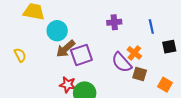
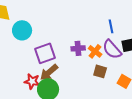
purple cross: (114, 22) -> (78, 48), moved
brown arrow: (66, 49) -> (49, 72), moved
purple semicircle: (122, 62) -> (112, 49), moved

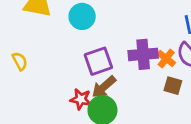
cyan circle: (22, 30) -> (82, 16), moved
purple cross: (78, 48) -> (143, 54), size x1.5

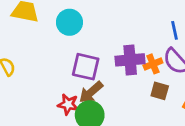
orange cross: (166, 58) -> (153, 64), turned 30
purple square: (98, 61) -> (86, 67), turned 32

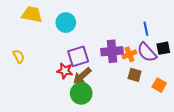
purple square: (86, 67) -> (78, 56), turned -30
red star: (68, 104) -> (65, 71), moved

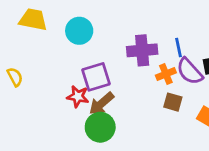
blue line: (146, 29) -> (178, 48), moved
purple cross: (112, 51) -> (142, 50), moved

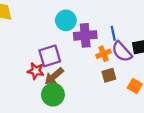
cyan circle: (79, 31) -> (66, 20), moved
brown square: (173, 102) -> (109, 75), turned -32

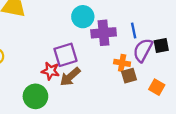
purple semicircle: (122, 52) -> (143, 50), turned 70
orange cross: (104, 54) -> (122, 63), moved, turned 32
green circle: (53, 95) -> (35, 96), moved

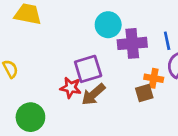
brown square: (129, 76) -> (144, 93), moved
green circle: (35, 96) -> (30, 117), moved

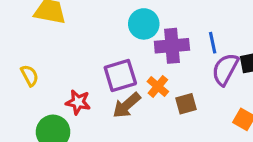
orange cross: (154, 78) -> (158, 86), moved, turned 30
red star: (71, 88) -> (78, 102), moved

